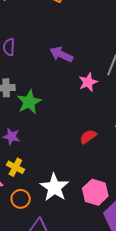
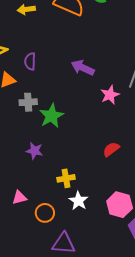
yellow cross: (15, 167) -> (66, 178), moved, turned -36
white star: (54, 187) -> (78, 201), size x0.7

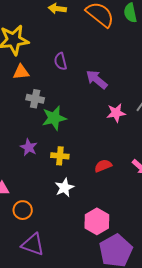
purple semicircle: (30, 61) -> (60, 61), moved, turned -30
yellow cross: (66, 178) -> (60, 156), moved
white star: (78, 201) -> (64, 188), moved

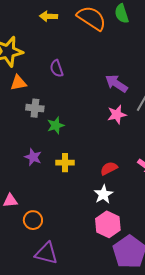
purple arrow: (97, 79) -> (116, 84), moved
green star: (54, 118) -> (56, 125), size x0.7
white star: (64, 188) -> (103, 194), moved

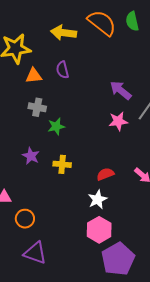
yellow arrow: (49, 16) -> (64, 33), moved, size x1.4
orange triangle: (18, 83) -> (34, 76), moved

